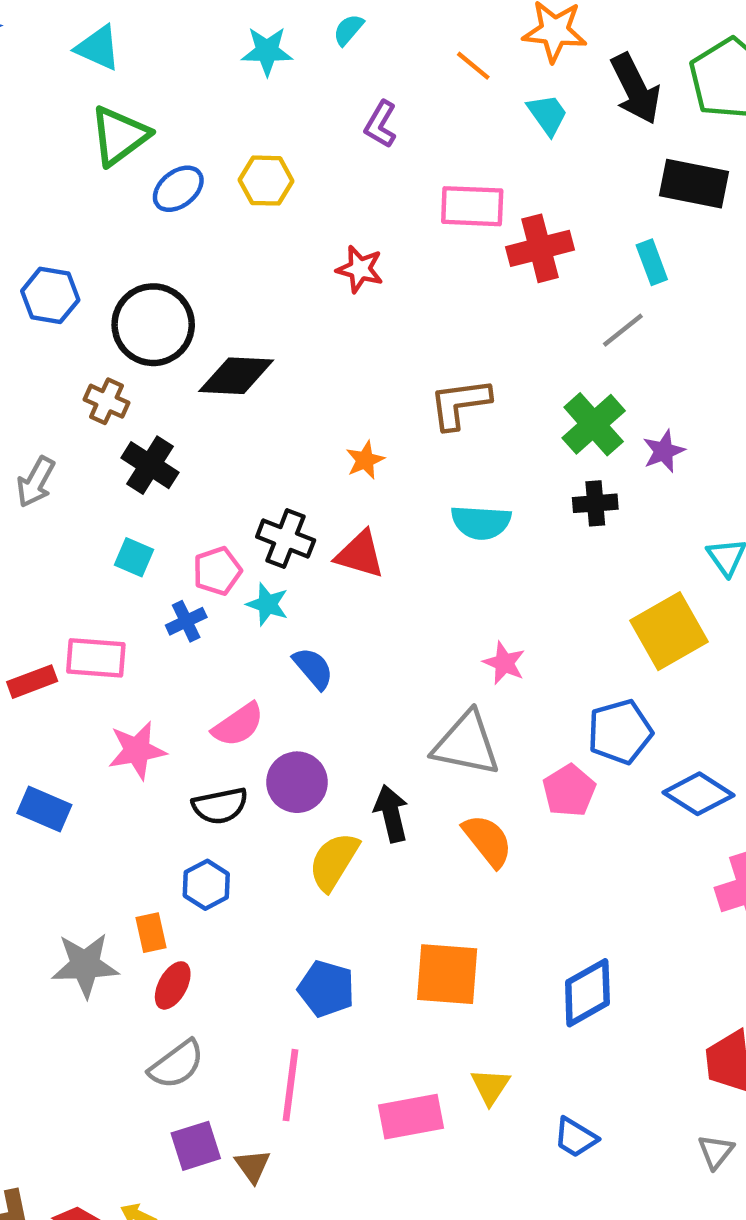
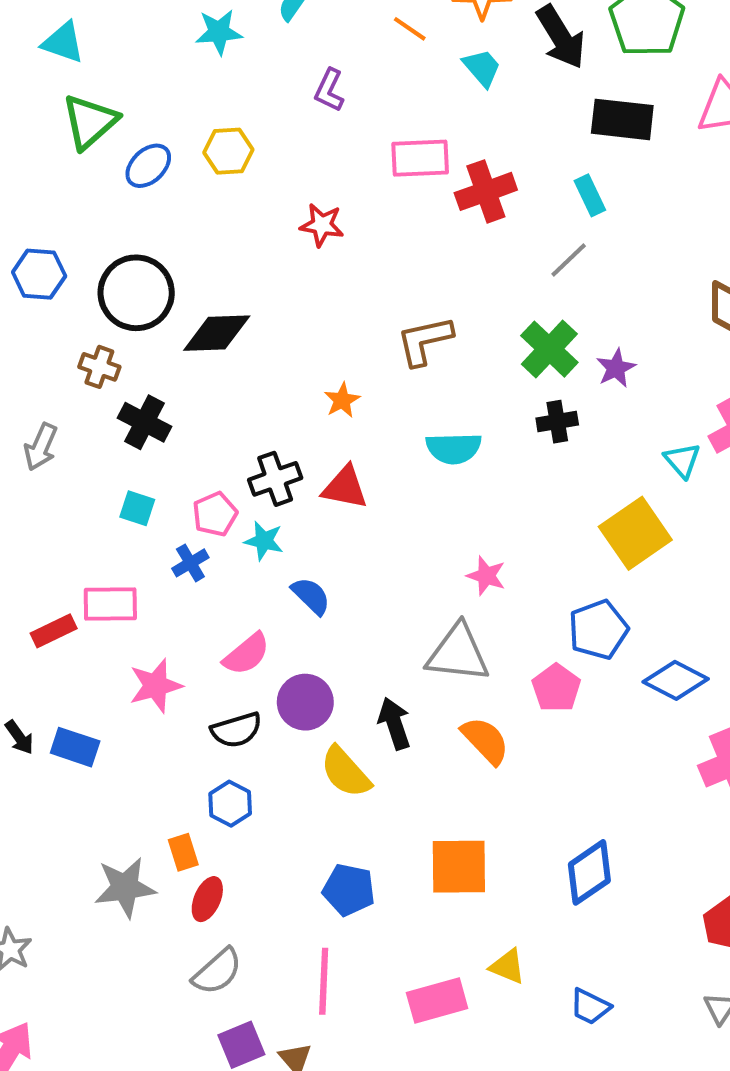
black cross: (286, 538) -> (275, 479), turned -36
yellow semicircle: (334, 861) -> (345, 772), turned -68
yellow triangle: (490, 1086) -> (508, 966), turned -36

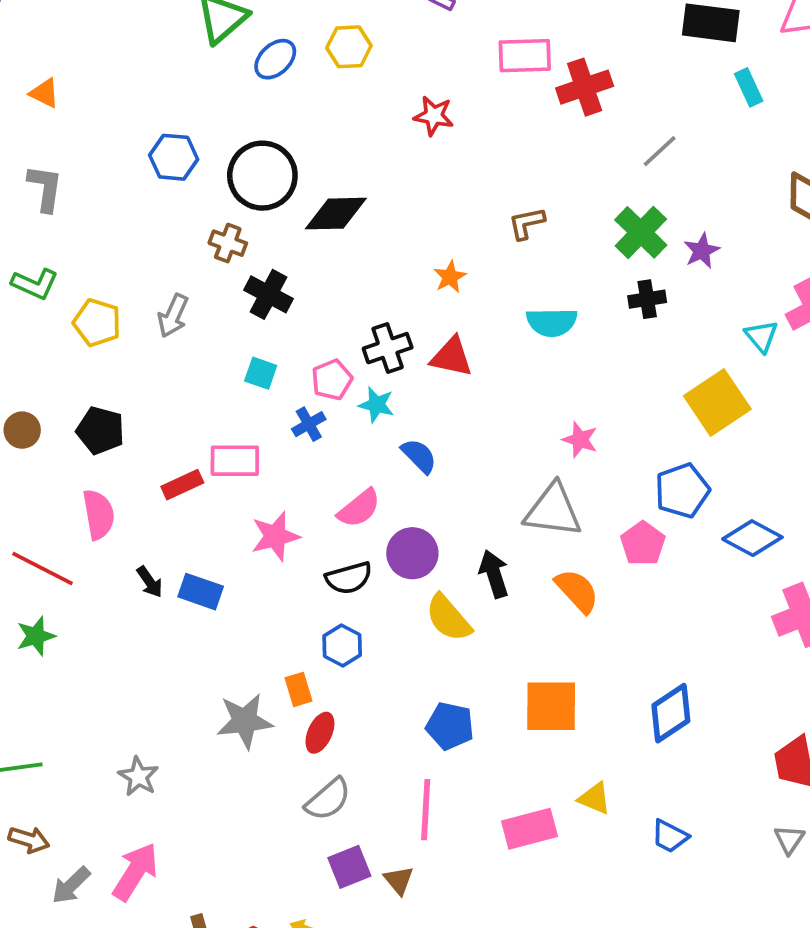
cyan rectangle: (590, 195) -> (749, 87), moved
brown L-shape: (425, 341) -> (527, 223), size x0.7

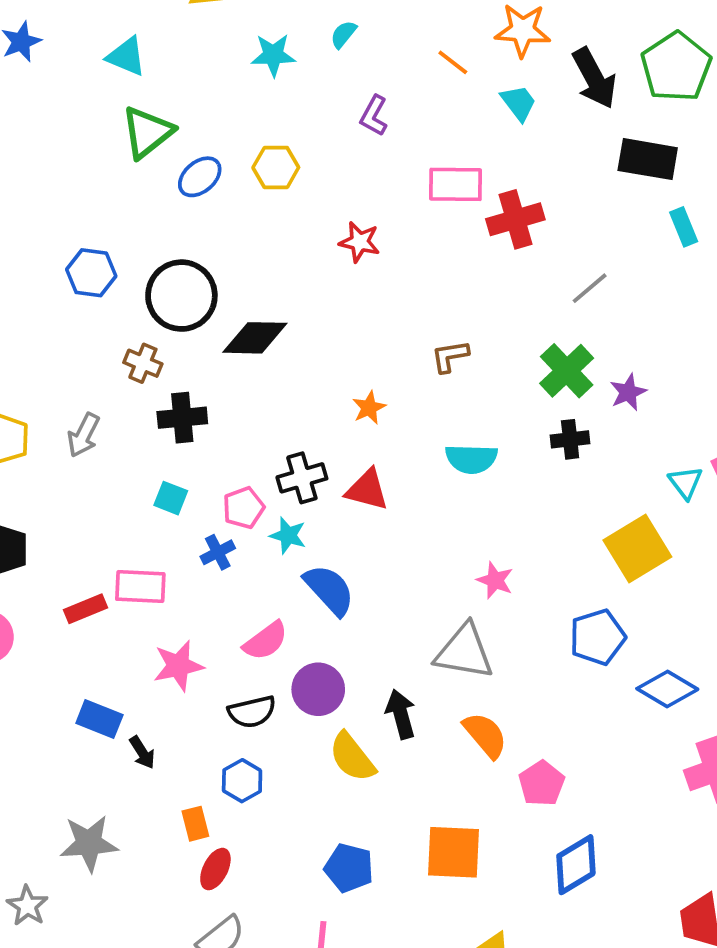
black cross: (268, 294) -> (182, 418), turned -36
blue semicircle: (419, 456) -> (329, 590), size x1.4
pink pentagon: (643, 544) -> (542, 783), moved
black arrow: (150, 582) -> (142, 752), moved
gray star: (245, 721) -> (89, 843), moved

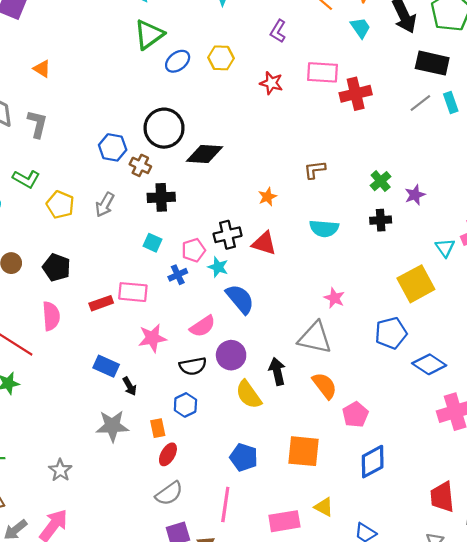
red star: (360, 242) -> (271, 83), moved
blue hexagon: (91, 273) -> (113, 147), moved
gray line: (590, 288) -> (420, 103), moved
green cross: (567, 371) -> (381, 181), size x0.7
gray star: (89, 843) -> (112, 426), moved

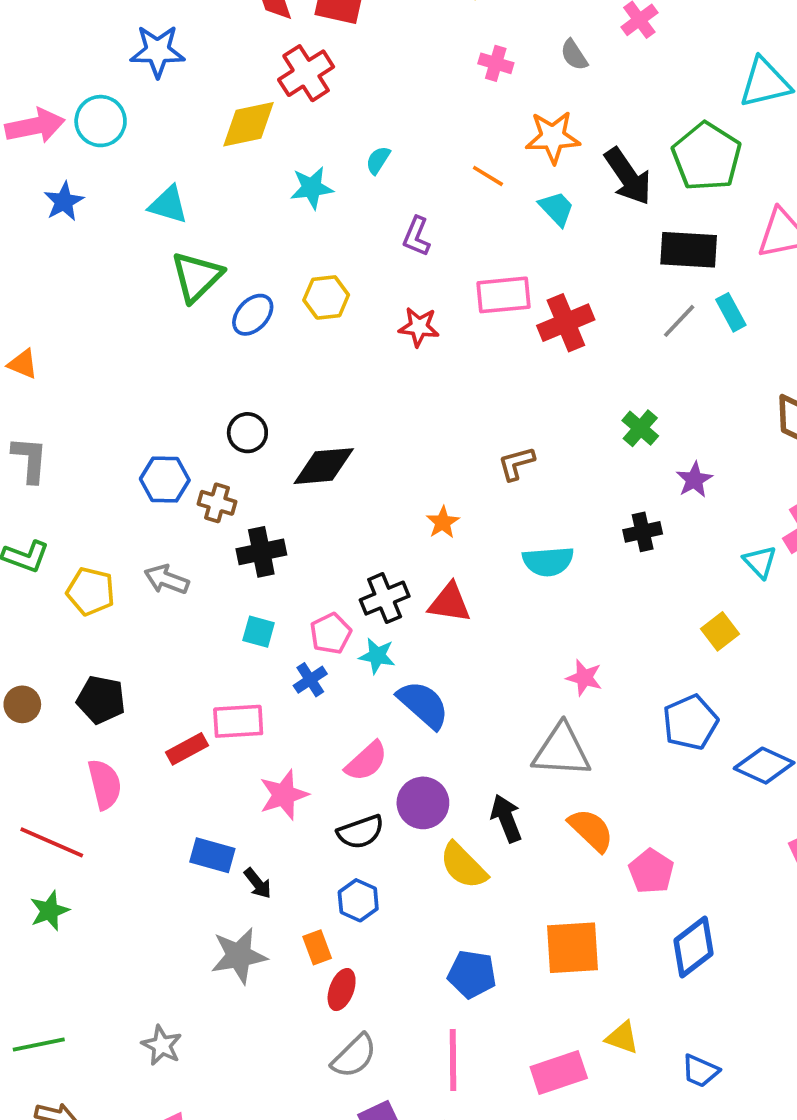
black circle: (164, 128) -> (247, 433), size x0.6
green cross: (381, 181) -> (640, 428), moved
gray arrow: (105, 205) -> (167, 579), turned 90
yellow square: (416, 284) -> (720, 631), size x0.6

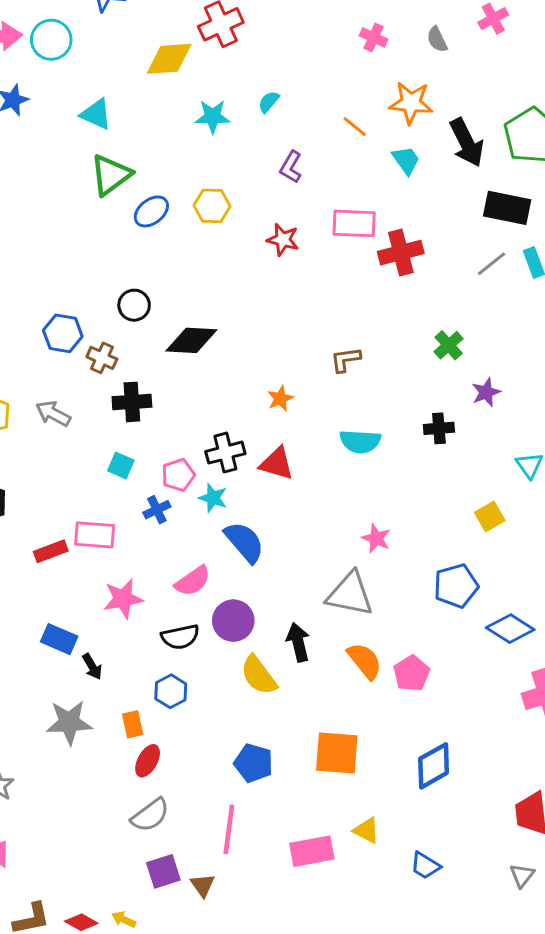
pink pentagon: (651, 871) -> (411, 673), moved

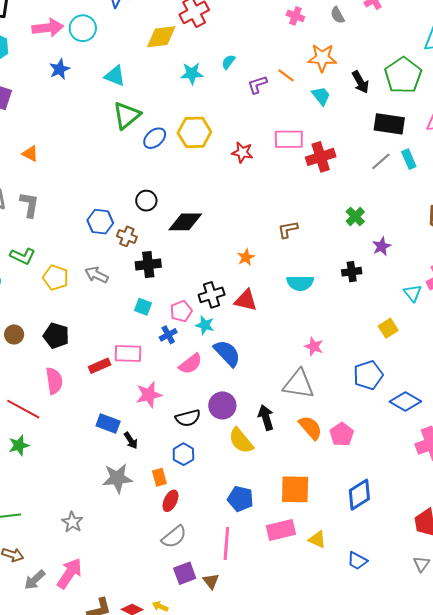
black arrow: (467, 143) -> (360, 82), size x0.7
purple L-shape: (291, 167) -> (257, 85), moved, turned 45
yellow hexagon: (212, 206) -> (194, 132), size x1.4
pink semicircle: (193, 581) -> (191, 364), moved
pink rectangle: (312, 851) -> (281, 530), moved

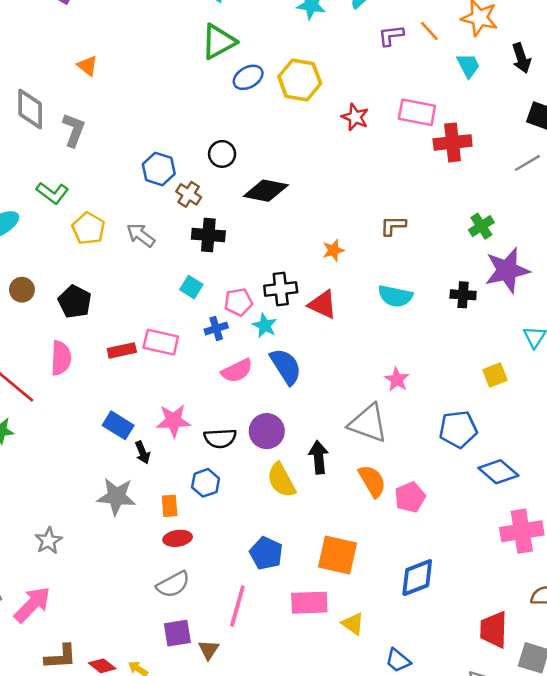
purple star: (382, 246) -> (507, 270), size x1.8
pink star: (149, 395) -> (173, 421), moved
red ellipse: (170, 501) -> (178, 538), turned 45

